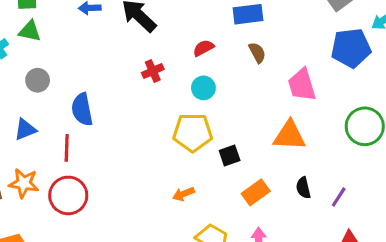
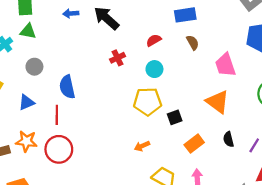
orange triangle: (289, 136) -> (218, 102), turned 35

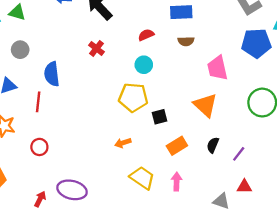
brown semicircle: (193, 43) -> (186, 41), turned 112
red cross: (117, 58) -> (96, 48), moved, turned -32
black semicircle: (228, 139) -> (213, 145), turned 32
red circle: (59, 149) -> (39, 147), moved, size x0.6

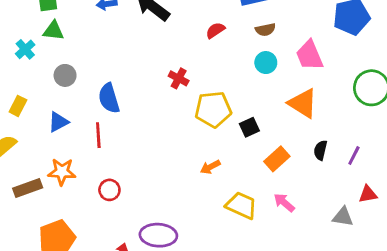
red cross: (96, 48) -> (179, 78), moved
cyan circle: (144, 65) -> (266, 63), moved
pink arrow: (177, 182) -> (284, 203), turned -42

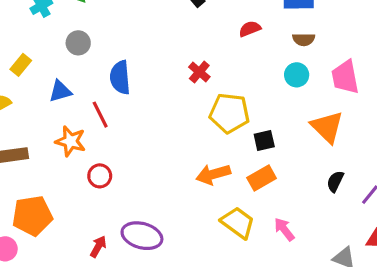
red line: (98, 135) -> (100, 115), turned -35
orange rectangle: (277, 159) -> (262, 178), moved
orange arrow: (210, 167) -> (213, 174), size x1.5
orange star: (62, 172) -> (70, 141), moved

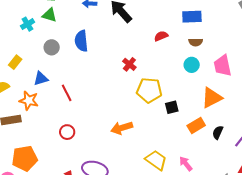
blue semicircle: (120, 77) -> (81, 41), moved
orange triangle: (327, 127) -> (212, 98), turned 50
orange star: (70, 141) -> (29, 101), moved
orange arrow: (213, 174) -> (122, 128), moved
orange rectangle: (262, 178) -> (196, 125), moved

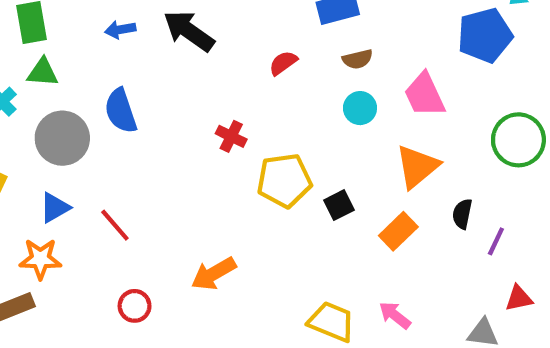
gray circle: (52, 47) -> (62, 138), size x1.6
orange arrow: (122, 128) -> (214, 274), moved
black semicircle: (218, 132) -> (462, 214), moved

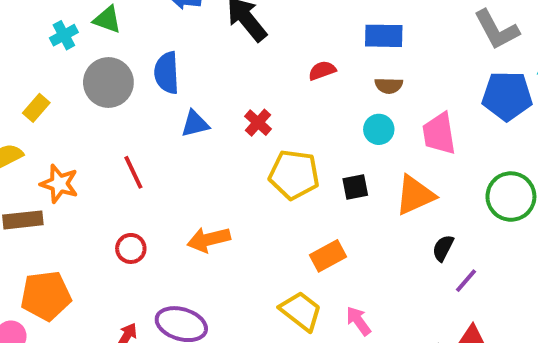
black square: (339, 205) -> (355, 187), moved
blue triangle: (55, 208) -> (195, 124), moved
orange rectangle: (398, 231) -> (328, 256), moved

